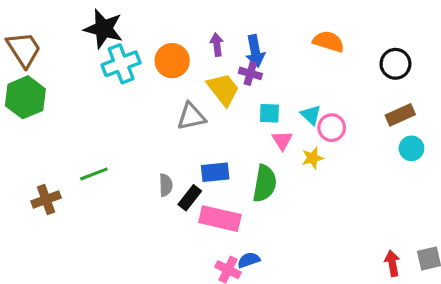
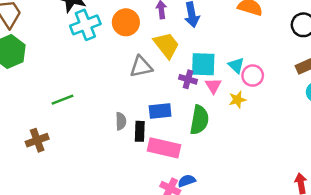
purple cross: (250, 73) -> (188, 79), moved
cyan square: (269, 113) -> (203, 64), size x1.5
green line: (94, 174) -> (62, 100), moved
black rectangle: (190, 198) -> (140, 131), turned -36
brown cross: (46, 199) -> (37, 140), moved

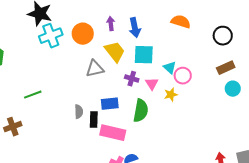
cyan square: (203, 64) -> (144, 55), moved

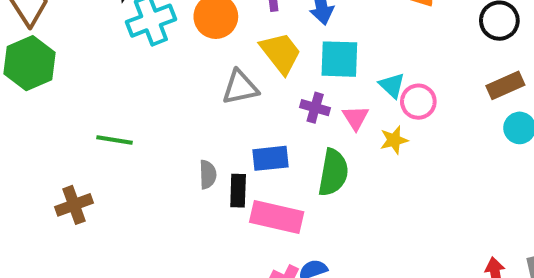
green line: (33, 95) -> (115, 140), turned 30

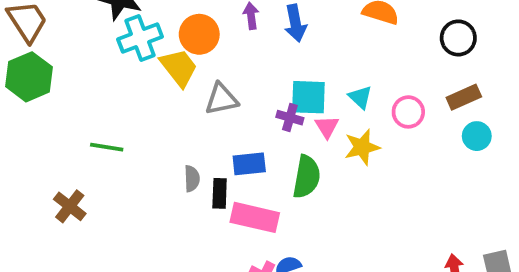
yellow trapezoid: (281, 53) -> (179, 68), moved
cyan square: (339, 59) -> (308, 97), moved
pink circle: (418, 102) -> (408, 112), moved
yellow star: (394, 140) -> (362, 147), size x1.4
brown cross: (74, 205) -> (70, 206), turned -32

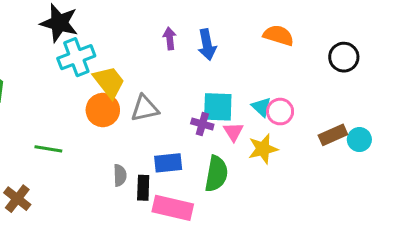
orange circle: (199, 34) -> (103, 110), moved
brown rectangle: (464, 97) -> (333, 135), moved
pink circle: (408, 112) -> (280, 112), moved

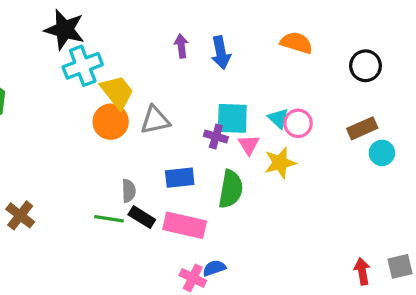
brown rectangle: (333, 135) -> (362, 128), moved
green line: (48, 149) -> (109, 219), moved
black rectangle: (143, 188) -> (142, 217), moved, turned -60

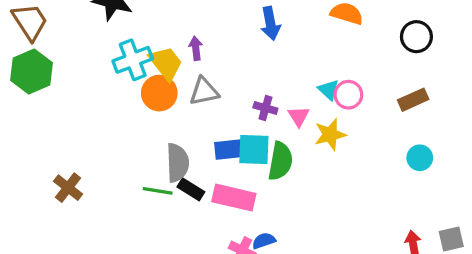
purple arrow: (181, 46) -> (196, 48), moved
cyan cross: (83, 66) -> (133, 60), moved
cyan square: (232, 118) -> (254, 149), moved
cyan circle: (382, 153) -> (420, 158), moved
gray semicircle: (129, 191) -> (178, 163), size x1.6

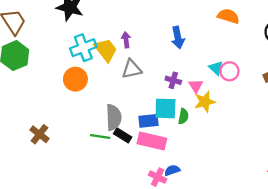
blue arrow: (270, 23) -> (178, 38), moved
orange circle: (159, 93) -> (75, 79), moved
yellow star: (330, 135) -> (205, 102), moved
blue rectangle: (229, 149) -> (149, 121), moved
green semicircle: (280, 161) -> (183, 116), size x0.6

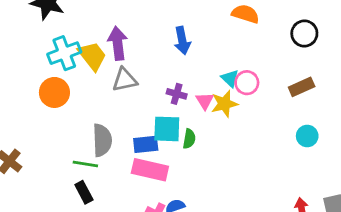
purple arrow: (126, 40) -> (118, 43), size x1.6
yellow star: (205, 102) -> (224, 104), moved
black rectangle: (123, 135) -> (84, 192), moved, turned 30

